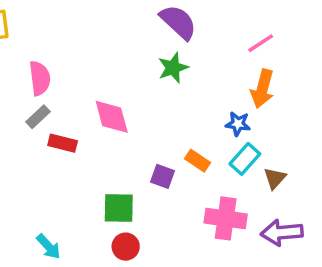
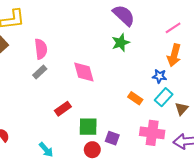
red rectangle: (63, 143) -> (63, 109), moved, turned -49
purple square: (162, 176) -> (112, 138), moved

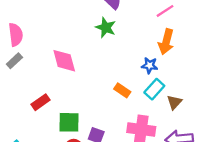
green star: (121, 43) -> (106, 28), turned -30

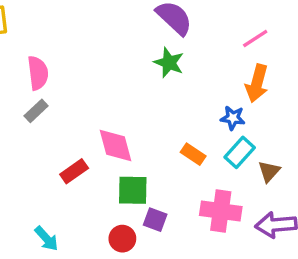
pink diamond: (64, 61) -> (115, 145), moved
green square: (69, 122) -> (133, 190), moved

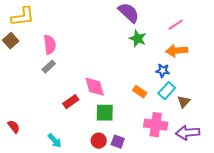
green star: (169, 63) -> (138, 39), moved
orange arrow: (257, 83) -> (177, 51), turned 70
purple square: (155, 220) -> (118, 142), moved

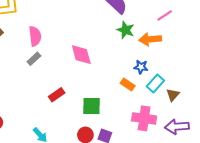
orange arrow: (177, 51) -> (150, 39), moved
blue star: (163, 71) -> (141, 67), moved
pink diamond: (95, 87) -> (81, 55), moved

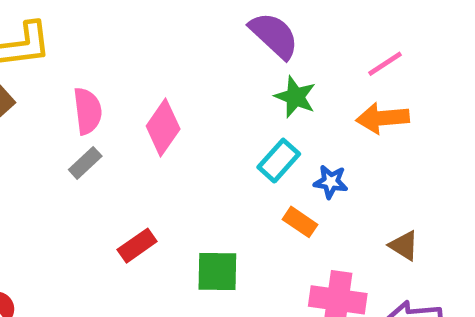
orange arrow: (150, 39) -> (383, 118), moved
pink diamond: (81, 55) -> (163, 128), moved, turned 50
cyan rectangle: (155, 83) -> (279, 161), moved
brown triangle: (173, 95) -> (404, 246), turned -40

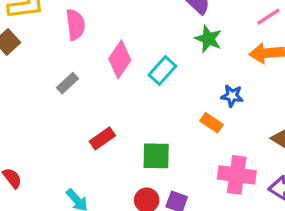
pink semicircle: (88, 111) -> (75, 25), moved
cyan rectangle: (279, 161) -> (162, 70), moved

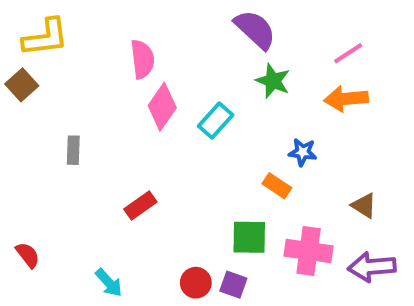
pink semicircle: (75, 25) -> (142, 59), moved
gray rectangle: (68, 83) -> (73, 150), moved, turned -45
green square: (156, 156) -> (249, 237), moved

